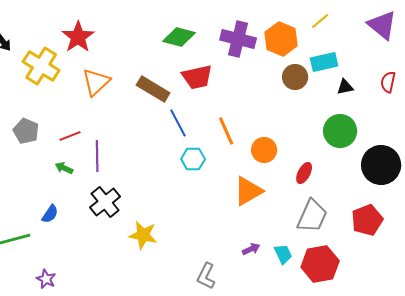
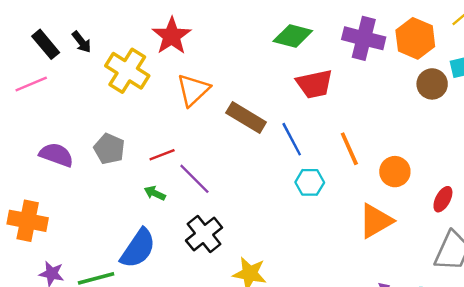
brown rectangle: (153, 89) -> (246, 118), moved
purple line: (97, 156) -> (194, 179), turned -44
blue semicircle: (50, 214) -> (138, 248), size x1.8

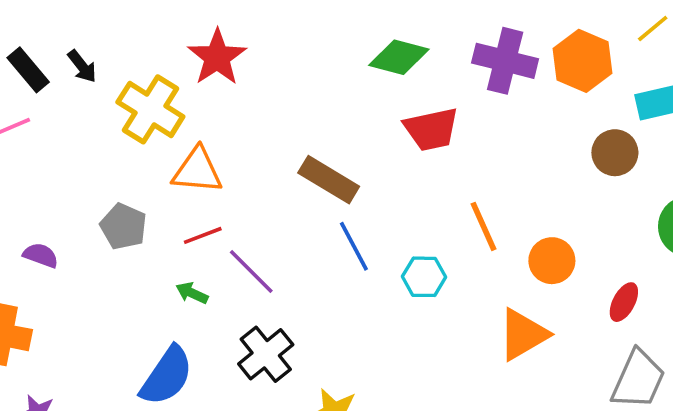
brown circle: (432, 84) -> (615, 153), moved
orange triangle: (193, 90) -> (197, 171), moved, turned 48
blue line: (292, 139) -> (354, 246), moved
purple semicircle: (56, 155) -> (41, 255), moved, size x0.7

